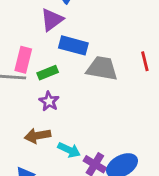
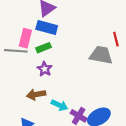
blue rectangle: (73, 45) -> (47, 27), moved
gray trapezoid: (102, 68) -> (101, 55), moved

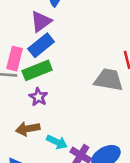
blue rectangle: (47, 27) -> (41, 45), turned -54
green rectangle: (44, 48) -> (37, 70), size x1.5

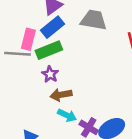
gray trapezoid: (109, 80) -> (94, 20), moved
brown arrow: (28, 129) -> (61, 95), moved

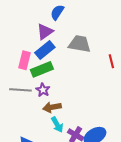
gray line: (18, 54) -> (20, 90), moved
cyan arrow: (67, 115) -> (57, 125), turned 35

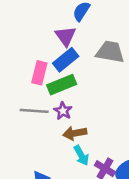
purple triangle: (45, 32) -> (66, 36), turned -30

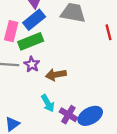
brown arrow: (75, 133) -> (56, 75), moved

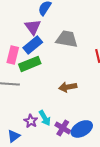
purple star: (32, 64) -> (31, 121), moved
brown arrow: (56, 75) -> (68, 87), moved

